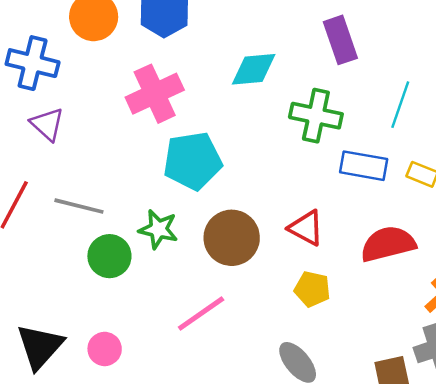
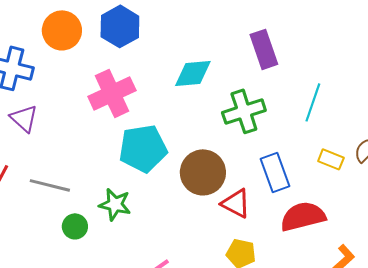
green cross: (316, 116) -> (244, 111), turned -30
blue rectangle: (364, 166) -> (275, 172), moved, turned 60
brown circle: (232, 238) -> (203, 172), moved
green circle: (109, 256) -> (75, 226), size x0.7

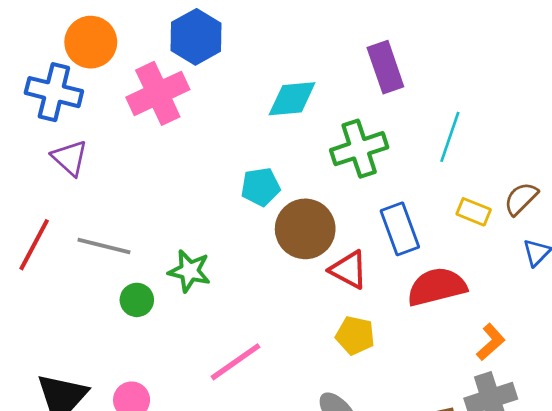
orange circle: (62, 30) -> (91, 42), moved
pink cross: (112, 93) -> (158, 93), moved
cyan pentagon: (143, 148) -> (260, 187), moved, size x0.6

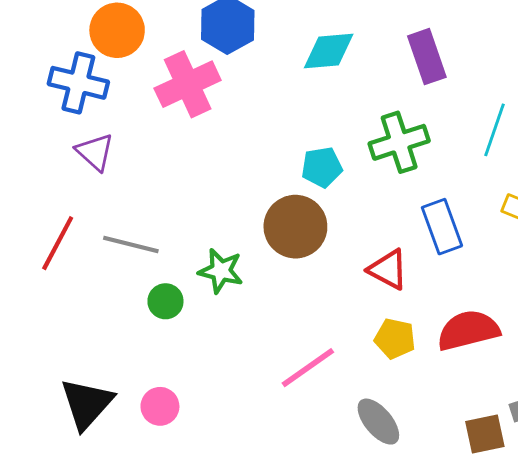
cyan diamond: (292, 99) -> (329, 51), moved
cyan pentagon: (260, 187) -> (322, 167), moved
brown circle: (305, 229) -> (295, 227), moved
red semicircle: (437, 287) -> (468, 330), moved
pink line: (235, 362) -> (308, 368), moved

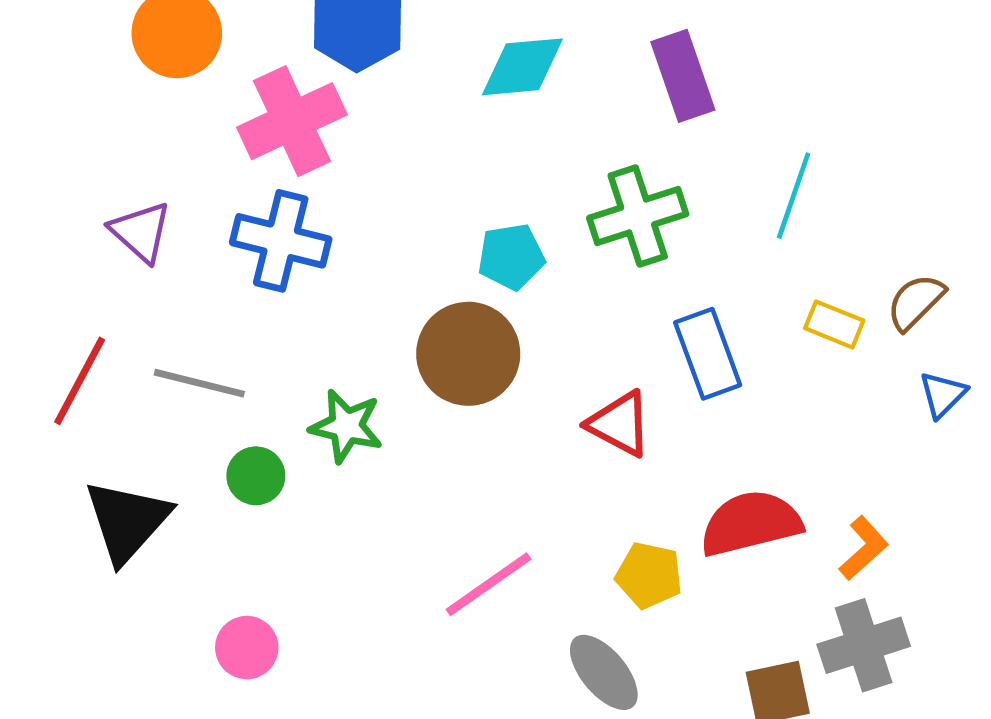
blue cross: (78, 83) -> (281, 241), moved
yellow pentagon: (395, 339) -> (649, 575), moved
black triangle: (87, 404) -> (127, 521), moved

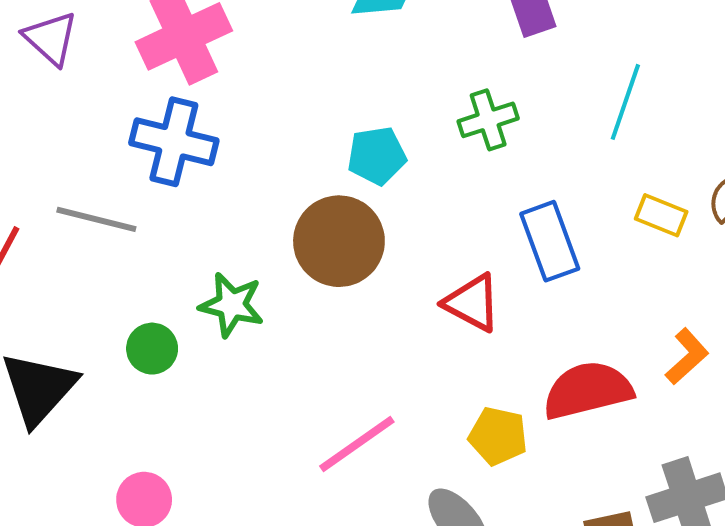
green cross: (638, 216) -> (488, 120), size x0.7
purple triangle: (141, 232) -> (51, 38), moved
gray line: (199, 383) -> (96, 219), moved
orange L-shape: (864, 548) -> (687, 357), moved

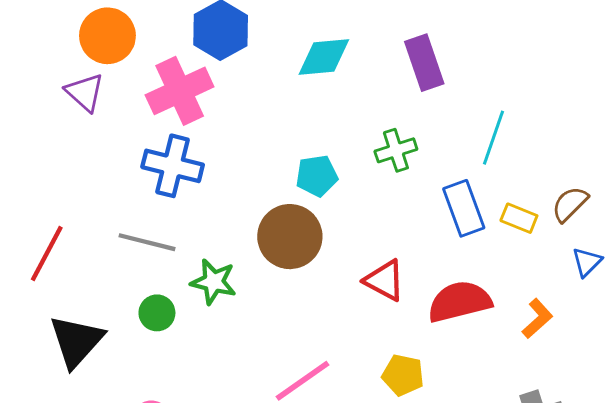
gray line: (96, 219) -> (147, 242), moved
blue rectangle: (550, 241) -> (464, 208), moved
red semicircle: (588, 390) -> (460, 302), moved

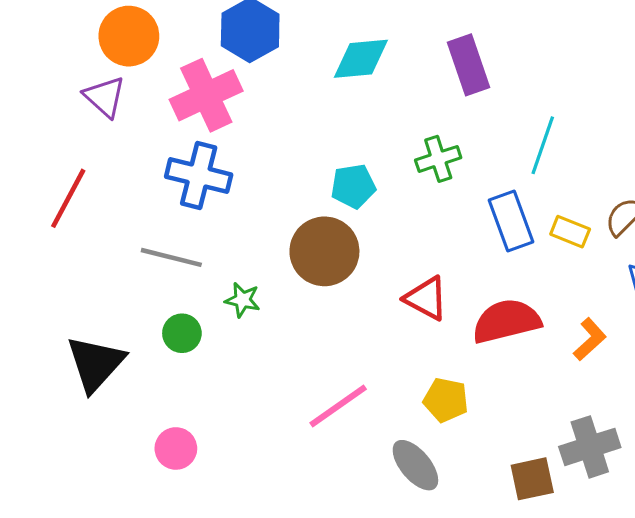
red line: (47, 254) -> (68, 198), moved
green star: (214, 282) -> (243, 300), size x0.7

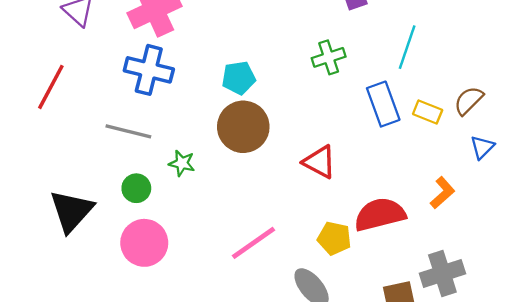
cyan pentagon: (353, 186) -> (239, 78), moved
red semicircle: (506, 321) -> (380, 214), moved
pink circle: (176, 448) -> (144, 243), moved, size x1.5

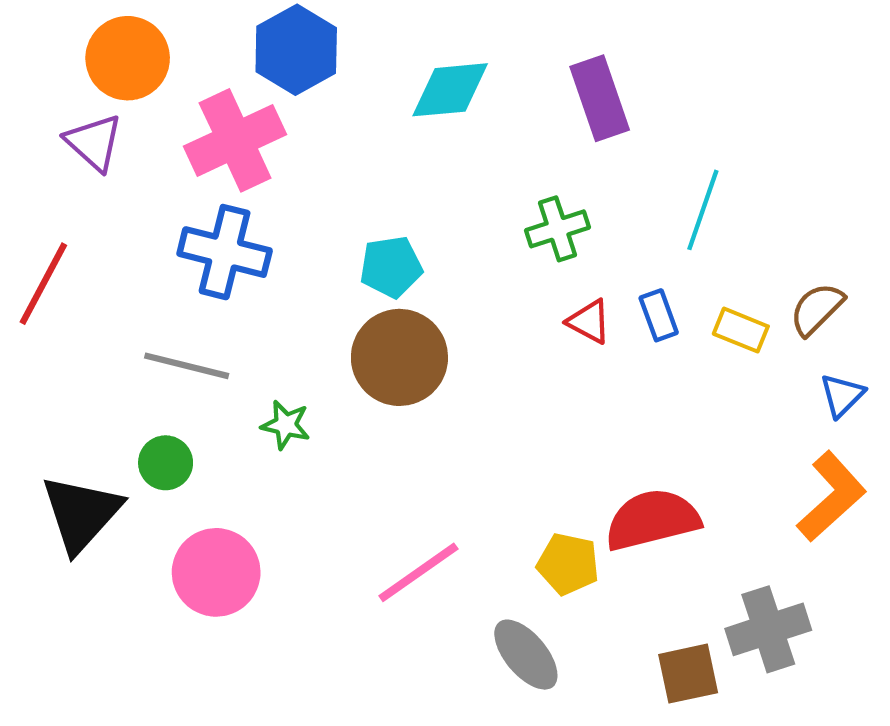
blue rectangle: (383, 104) -> (659, 315), size x0.6
red triangle: (320, 162) -> (589, 322), moved, size x0.7
green circle: (136, 188) -> (166, 463), moved
orange L-shape: (442, 193) -> (831, 497), moved, size x1.5

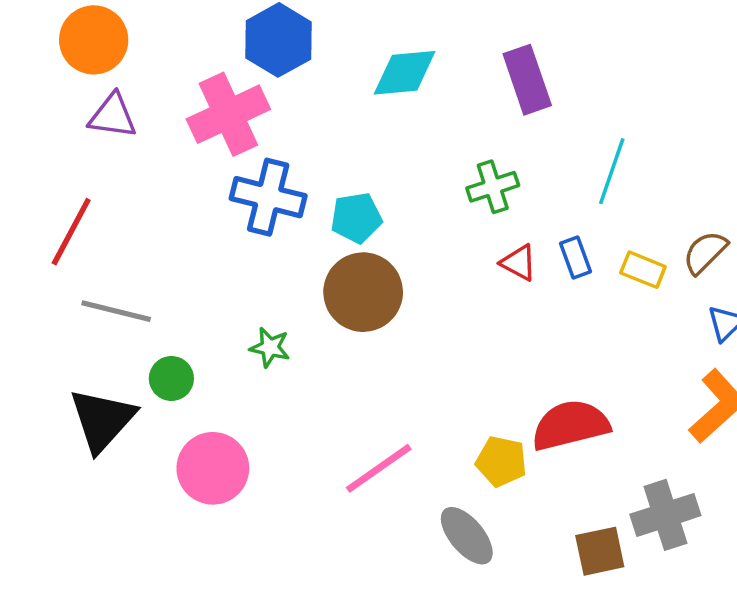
orange circle: (128, 58) -> (94, 40), moved
purple triangle: (94, 142) -> (113, 116), turned -34
blue cross: (225, 252) -> (268, 197), moved
gray line: (187, 366) -> (116, 311), moved

